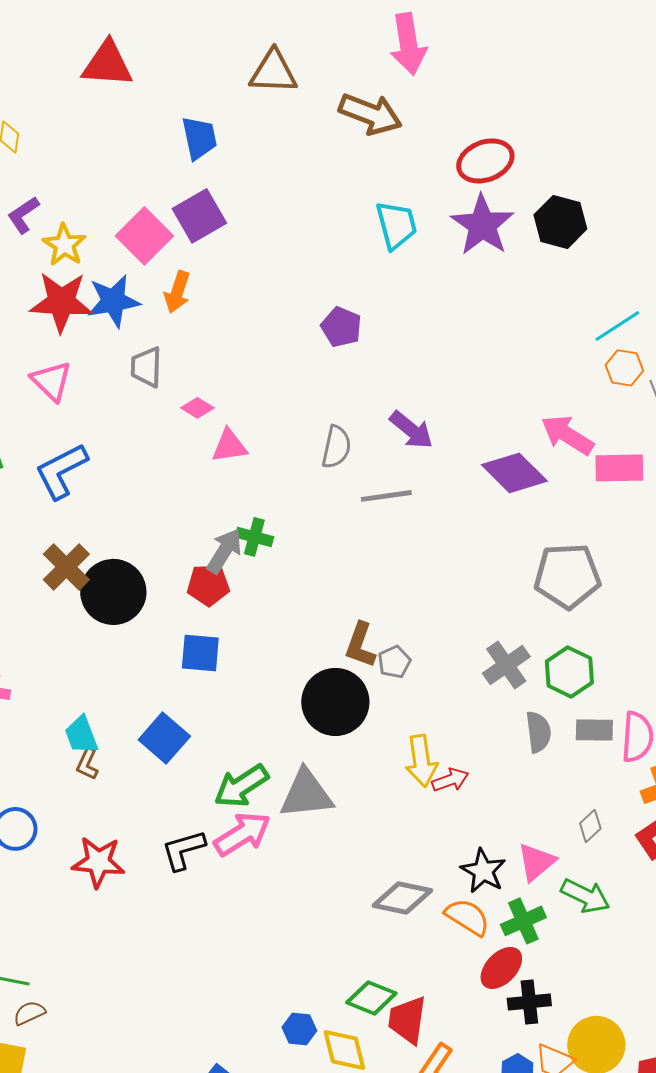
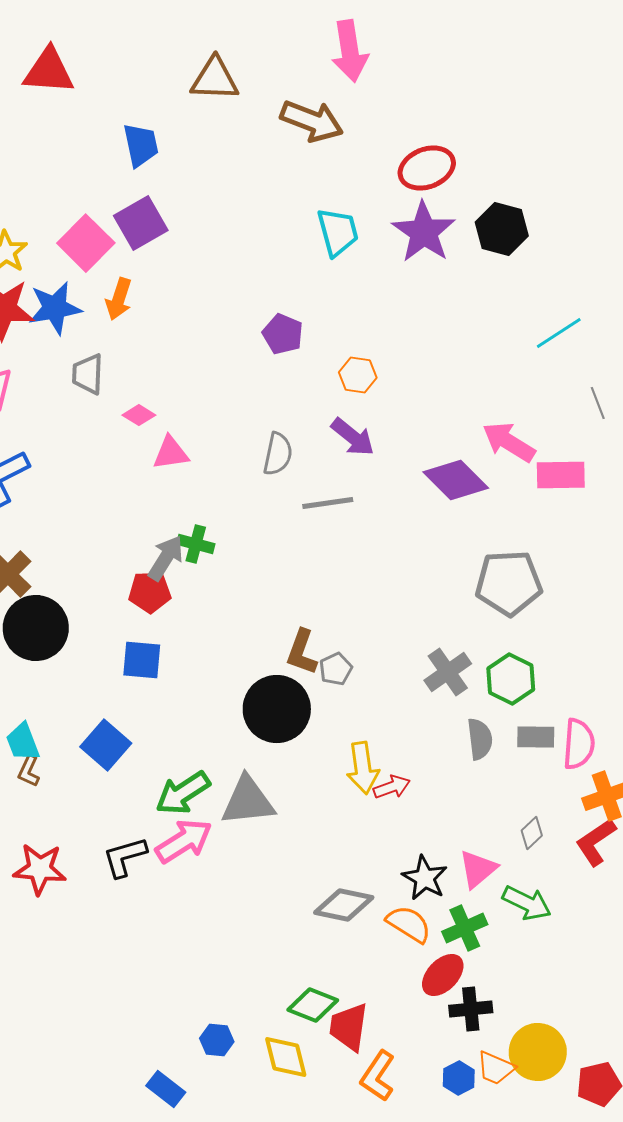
orange hexagon: (624, 368) -> (358, 375), moved
black circle: (113, 592) -> (36, 628), moved
blue hexagon: (299, 1029) -> (217, 1040), moved

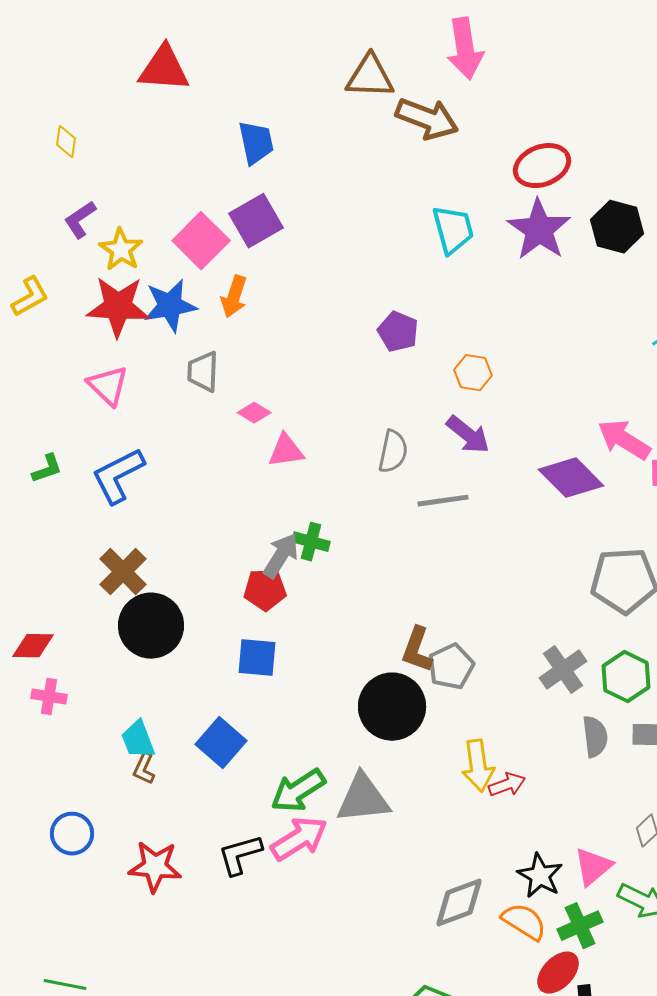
brown triangle: (215, 79) -> (370, 77), moved
gray pentagon: (336, 669) -> (451, 667), size x1.4
gray diamond: (344, 905) -> (459, 903), turned -32

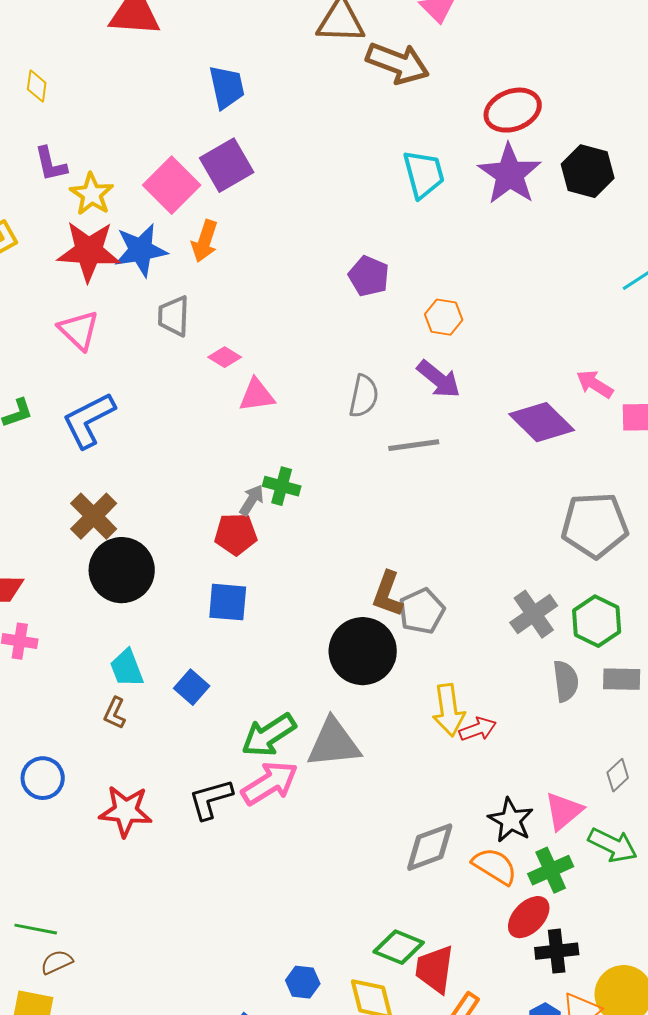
purple L-shape: (80, 220) -> (51, 164), turned -69
pink arrow: (624, 440) -> (595, 384), size x0.7
gray arrow: (281, 556) -> (252, 500), size x0.7
cyan trapezoid: (138, 740) -> (127, 668), moved
blue square: (221, 743) -> (192, 687), size x0.7

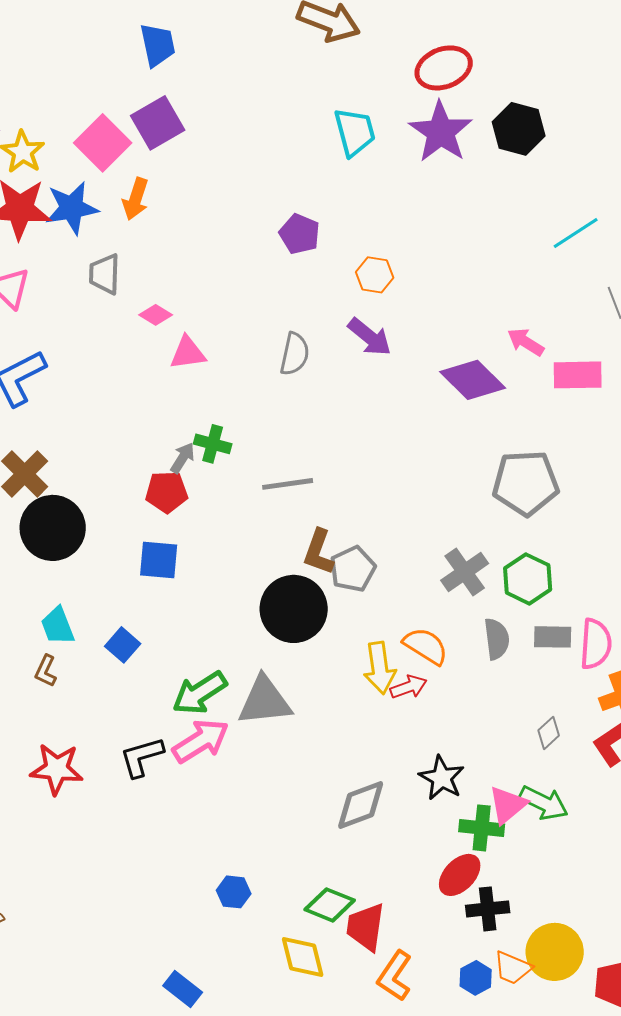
gray line: (414, 445) -> (288, 484), moved
pink triangle: (564, 811) -> (508, 805), moved
orange semicircle: (495, 866) -> (426, 646), moved
green cross: (551, 870) -> (482, 828), turned 30
blue hexagon: (303, 982) -> (234, 892), moved

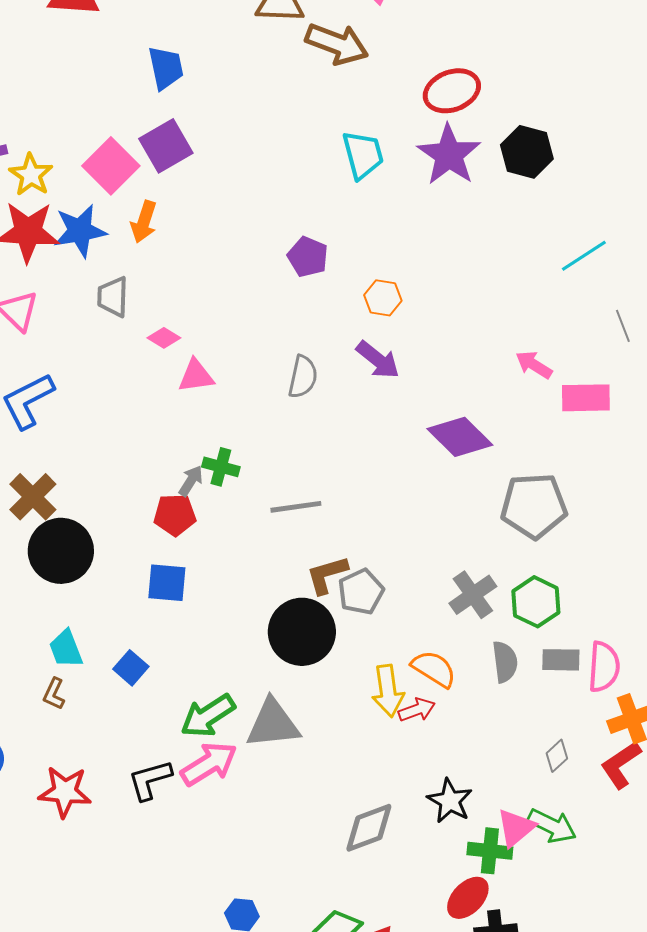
purple diamond: (473, 380) -> (460, 437), moved
brown L-shape: (319, 552) -> (327, 575), turned 54

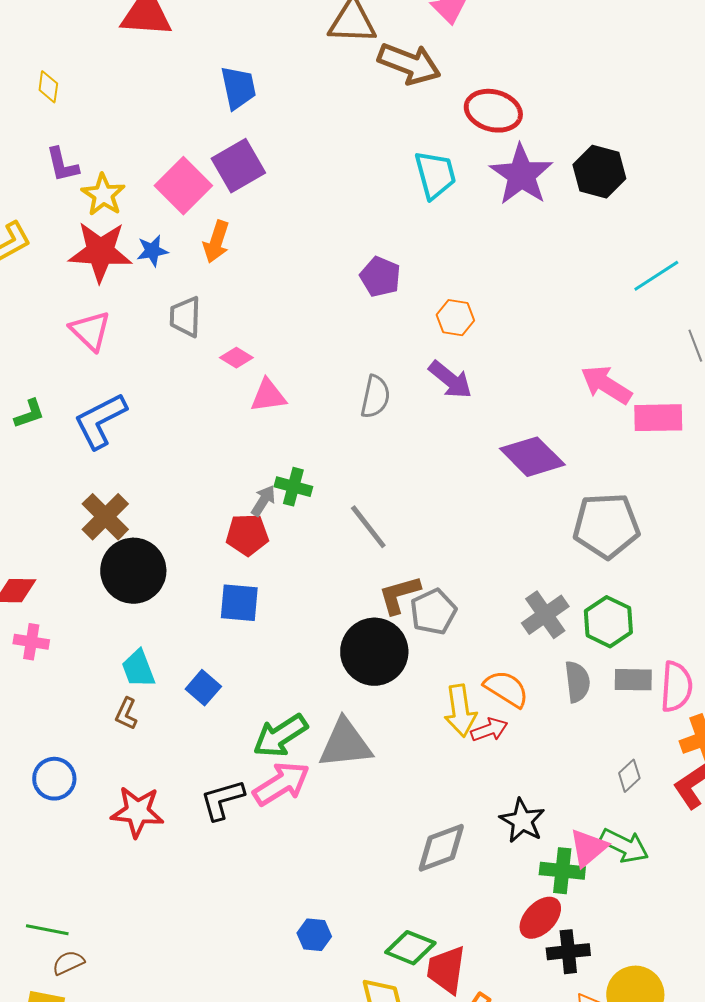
red ellipse: (452, 91) -> (493, 111), moved, turned 36
blue star: (80, 231) -> (152, 251), size x0.6
pink arrow: (534, 365) -> (606, 385), size x1.4
gray line: (296, 507) -> (368, 527), turned 60

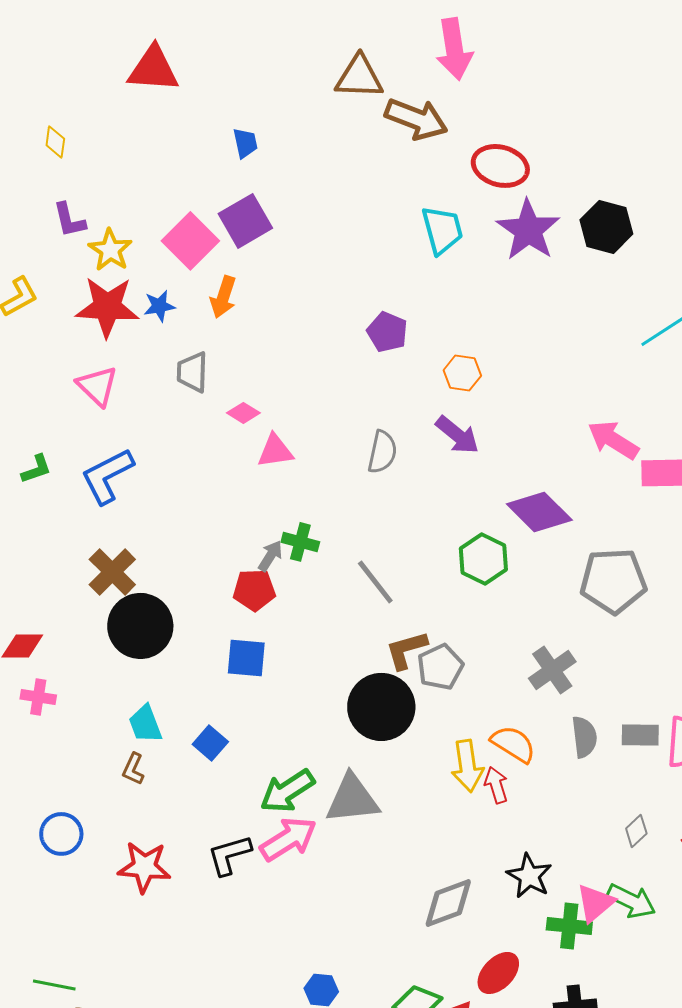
blue trapezoid: (238, 88) -> (245, 143), size x0.7
green hexagon: (608, 622) -> (483, 559), moved
red arrow: (489, 730) -> (496, 785), turned -87
red ellipse: (540, 918) -> (498, 973), moved

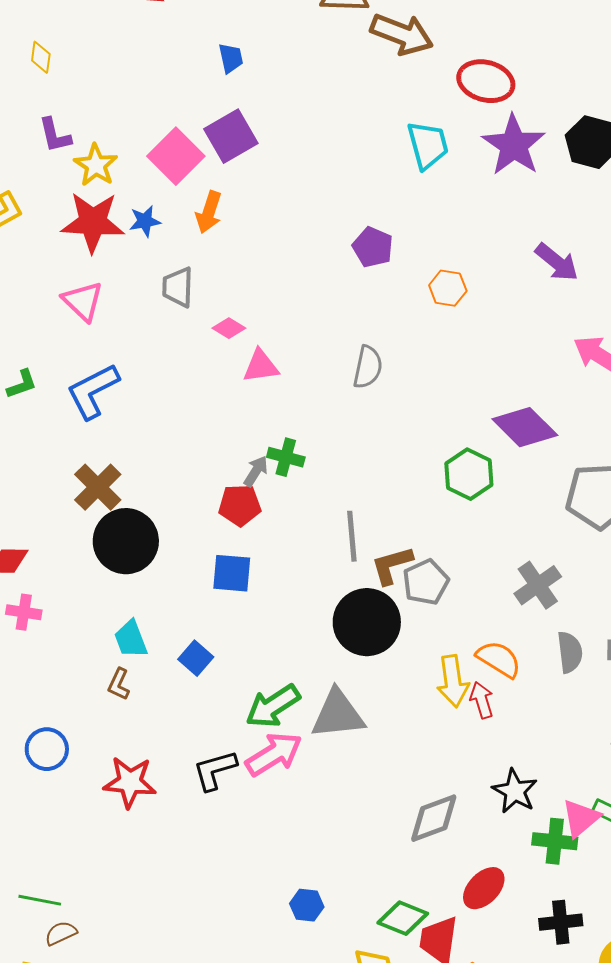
purple arrow: (457, 435) -> (557, 262), moved
gray line: (375, 582) -> (352, 536), moved, turned 33

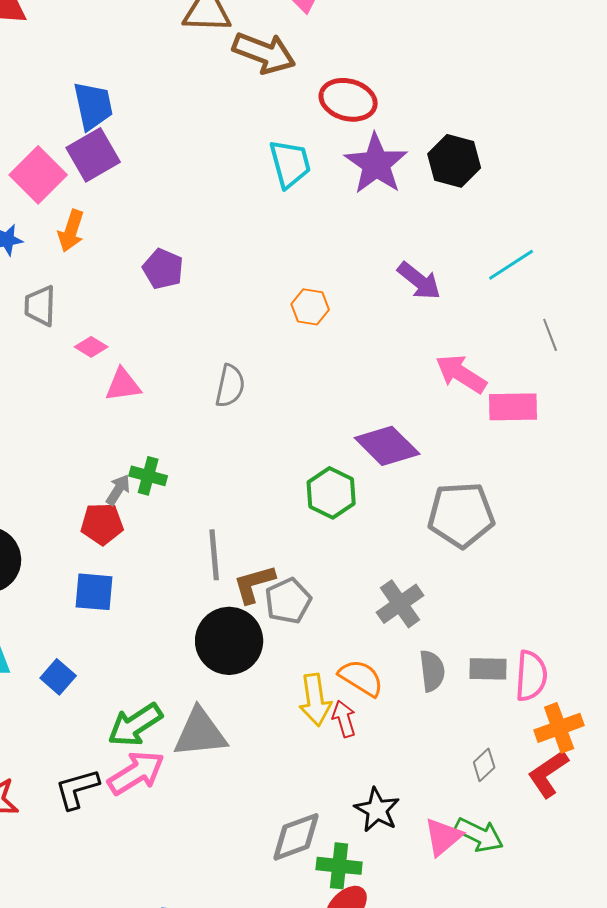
blue trapezoid: (231, 58) -> (93, 106), moved, size x1.6
purple pentagon: (373, 247) -> (163, 269), moved
green cross: (555, 841) -> (339, 866), moved

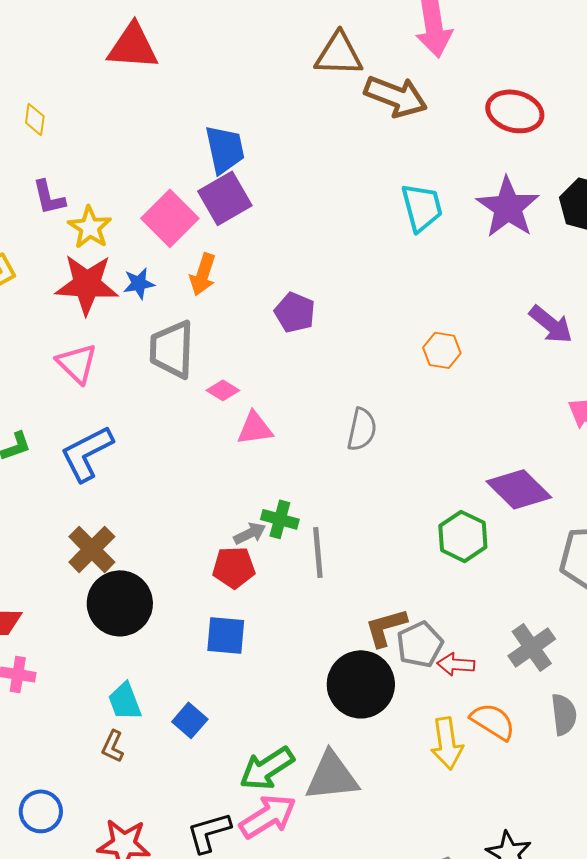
red ellipse: (348, 100) -> (515, 111), moved
gray trapezoid: (40, 306) -> (172, 349), size x1.4
gray arrow: (118, 490) -> (250, 533), turned 32
gray line: (214, 555) -> (318, 552), moved
red arrow: (344, 719) -> (456, 664), moved, turned -69

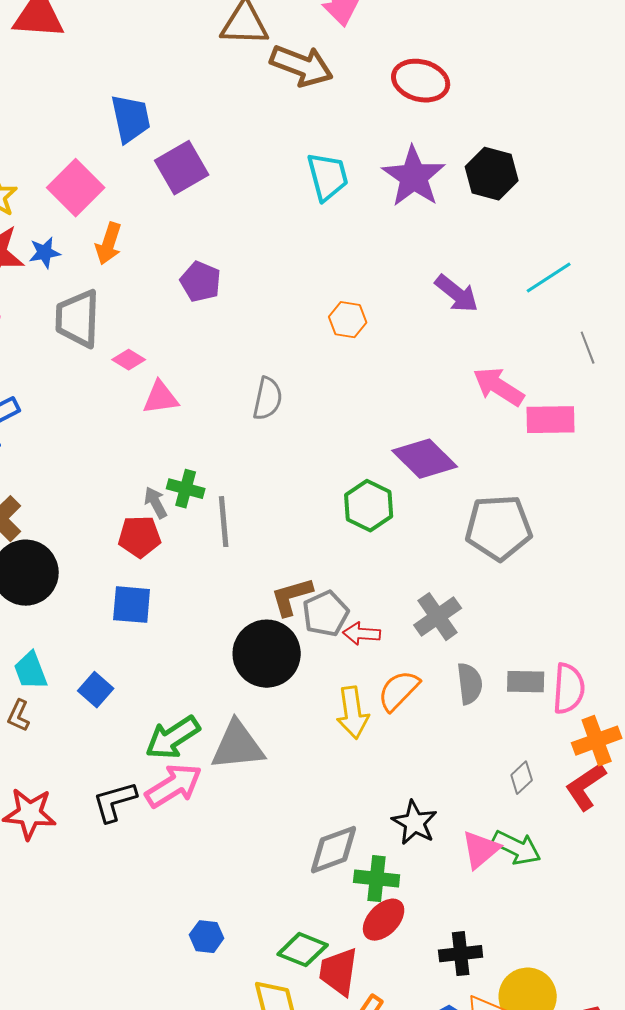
purple square: (225, 198) -> (182, 168), moved
gray arrow: (250, 533) -> (156, 503), turned -92
orange semicircle: (493, 721) -> (399, 691), turned -78

